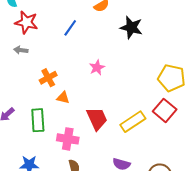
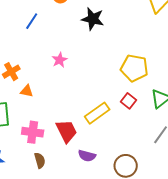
red square: (165, 110) -> (128, 101), size x0.7
red trapezoid: (97, 119) -> (67, 131), moved

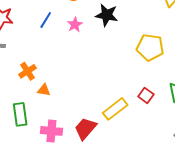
pink star: (60, 60) -> (75, 25), moved
yellow pentagon: (134, 68) -> (150, 47), moved
red trapezoid: (67, 131) -> (85, 128), turned -110

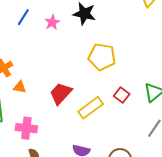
yellow pentagon: (150, 47) -> (102, 57), moved
red trapezoid: (85, 128) -> (61, 93), moved

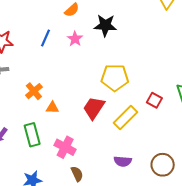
yellow pentagon: (102, 57) -> (115, 78), moved
pink cross: (26, 128) -> (65, 147), turned 30

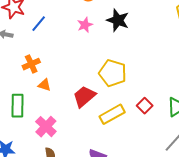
blue line: (46, 38) -> (39, 24), moved

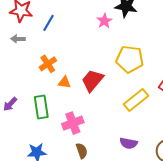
pink star: (85, 25) -> (104, 21), moved
red trapezoid: (84, 96) -> (92, 80), moved
pink cross: (46, 127) -> (73, 123), turned 35

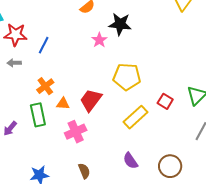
green rectangle: (41, 107) -> (38, 115), moved
pink cross: (73, 123) -> (76, 132), moved
purple semicircle: (129, 143) -> (130, 161), turned 48

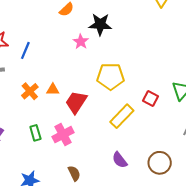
orange triangle: (63, 104) -> (53, 90), moved
green rectangle: (38, 115) -> (35, 133), moved, size x0.7

